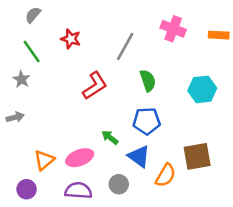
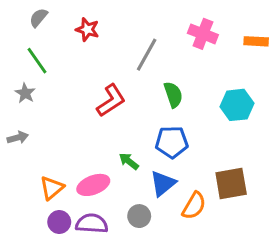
red star: (71, 39) -> (87, 29), moved
blue triangle: (139, 156) -> (163, 183), turned 45
purple circle: (27, 189) -> (59, 222), moved

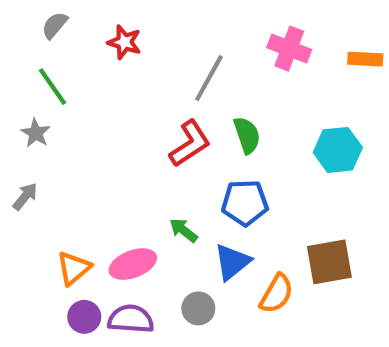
red L-shape: (111, 101) -> (190, 144), moved
gray arrow: (18, 138) -> (25, 196), turned -36

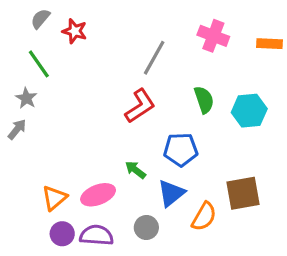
red star: (124, 42) -> (75, 31), moved
green semicircle: (247, 135) -> (204, 100), moved
gray arrow: (25, 196) -> (17, 129), moved

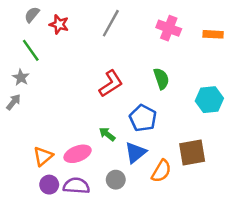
gray line: (154, 58) -> (111, 23), moved
cyan hexagon: (249, 111) -> (209, 100), moved
blue pentagon: (181, 150) -> (143, 118), turned 30

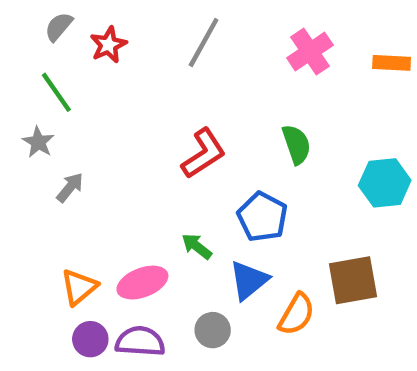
red star: (59, 24) -> (108, 45), turned 30
pink cross: (169, 28) -> (310, 52), turned 35
gray arrow: (13, 102) -> (70, 187), moved

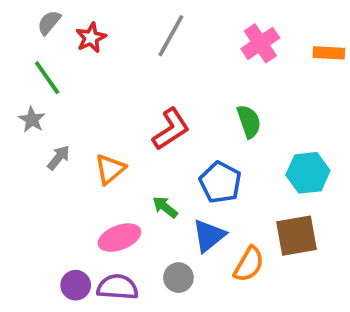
cyan hexagon: (385, 183) -> (308, 173), moved
orange triangle: (79, 287) -> (110, 169), moved

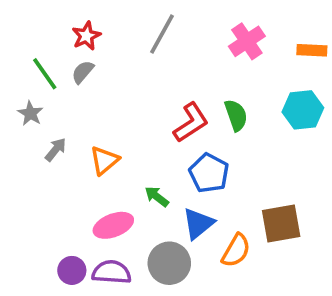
gray semicircle: (49, 22) -> (83, 72), moved
red L-shape: (171, 129) -> (191, 122), moved
cyan hexagon: (308, 173) -> (303, 110), moved
gray circle: (178, 278) -> (169, 263), size x1.5

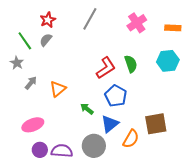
pink ellipse: (113, 225) -> (33, 125), moved

